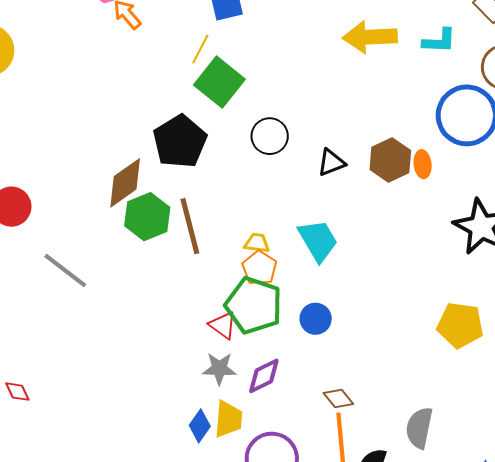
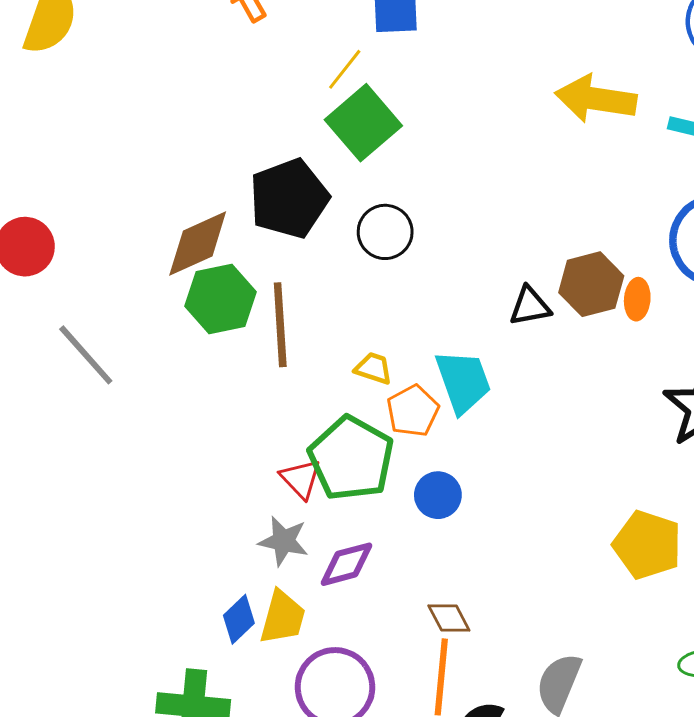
black circle: (270, 136) -> (385, 232), moved
black triangle: (331, 163) -> (530, 306), moved
orange pentagon: (259, 268) -> (413, 411), moved

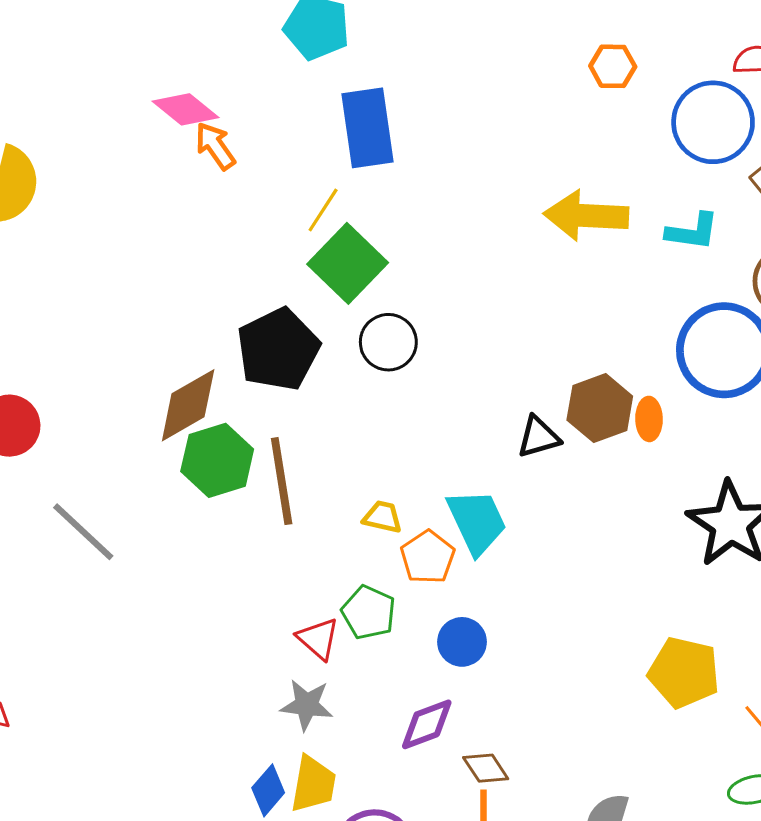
black circle: (385, 232) -> (388, 342), moved
green pentagon: (351, 458) -> (369, 612), size x0.6
purple diamond: (346, 564) -> (427, 724), moved

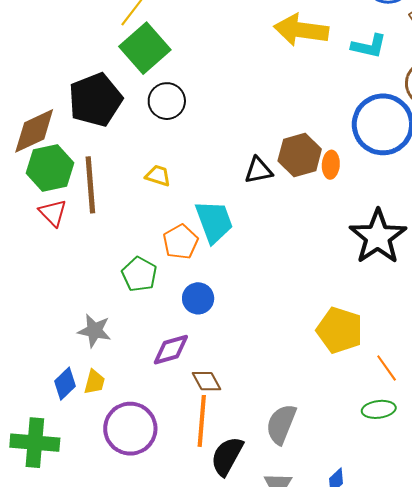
yellow trapezoid: (383, 517) -> (158, 176), moved
red triangle: (318, 639) -> (53, 213), moved
yellow trapezoid: (313, 784) -> (94, 382), size x0.7

